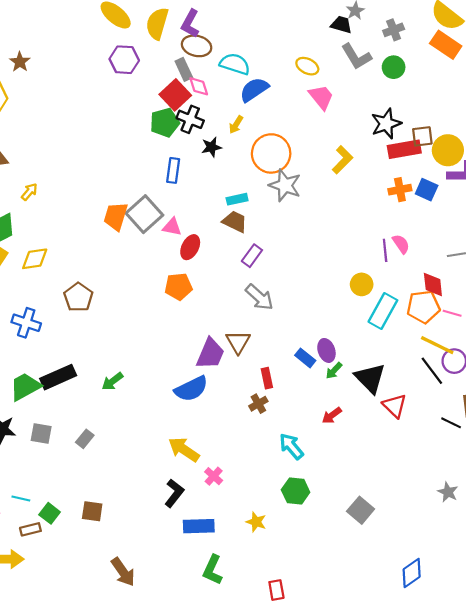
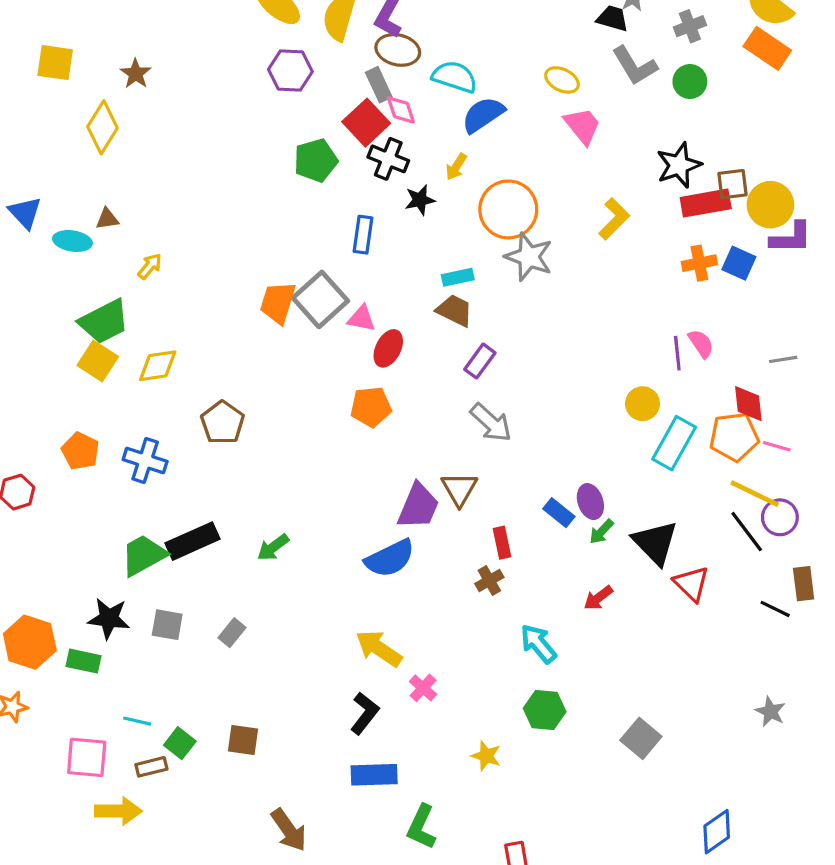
green pentagon: (165, 123) -> (316, 160), moved
blue rectangle: (199, 526) -> (374, 775), moved

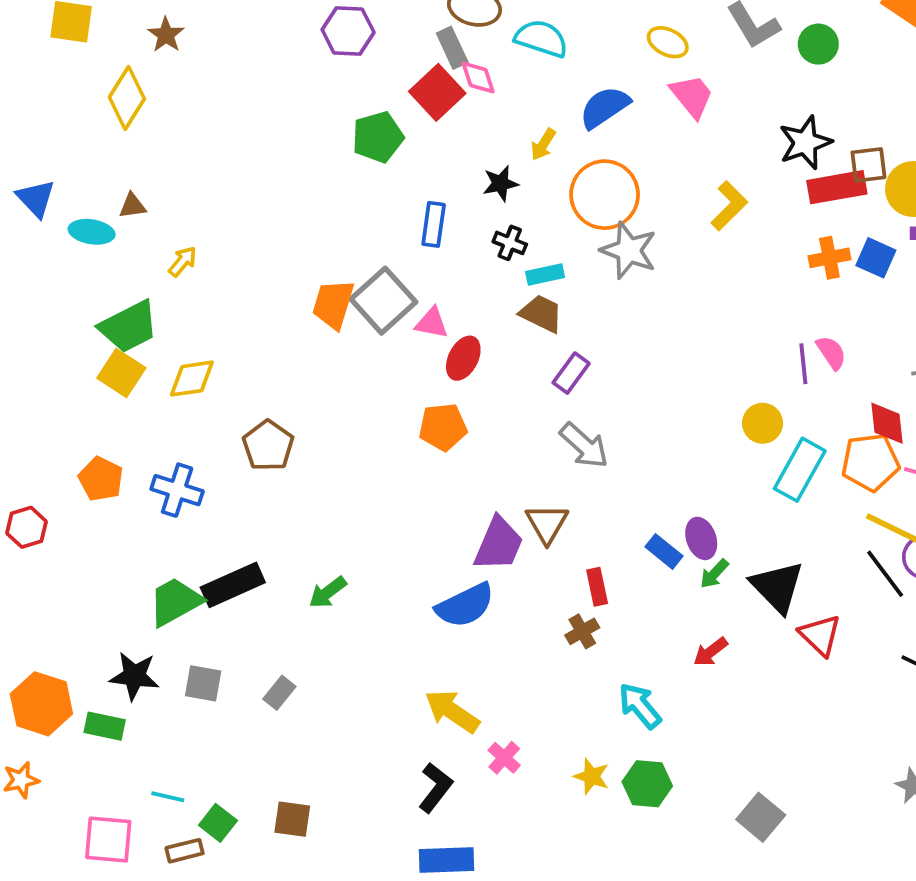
blue semicircle: (483, 115) -> (605, 107), moved
black cross: (388, 159) -> (510, 243), moved, size x0.7
yellow star: (486, 756) -> (592, 776), moved

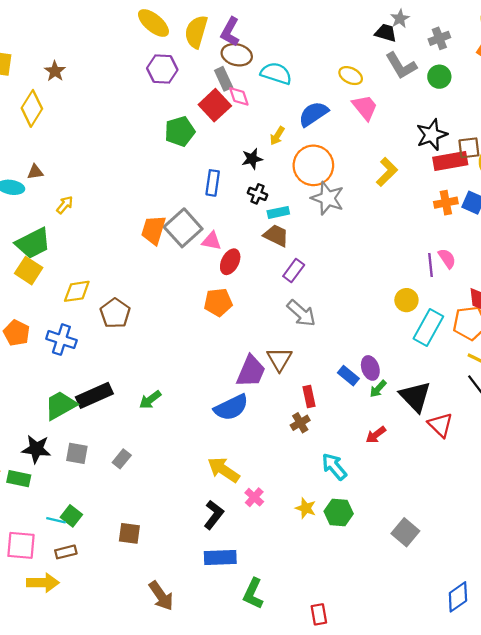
yellow diamond: (192, 379) -> (77, 291), moved
green square: (218, 823) -> (71, 516), moved

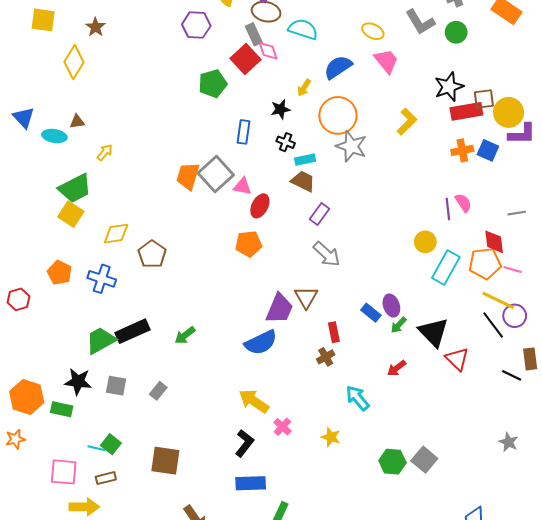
green hexagon: (339, 513) -> (392, 462), moved
brown square: (129, 533) -> (165, 461), size x1.4

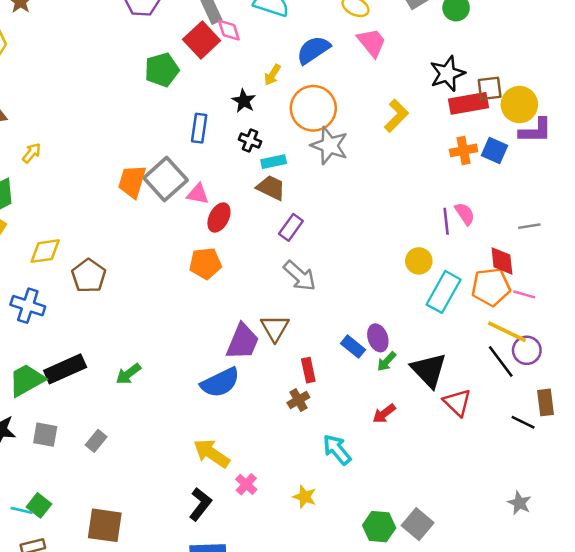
black star: (280, 109) -> (244, 101), turned -30

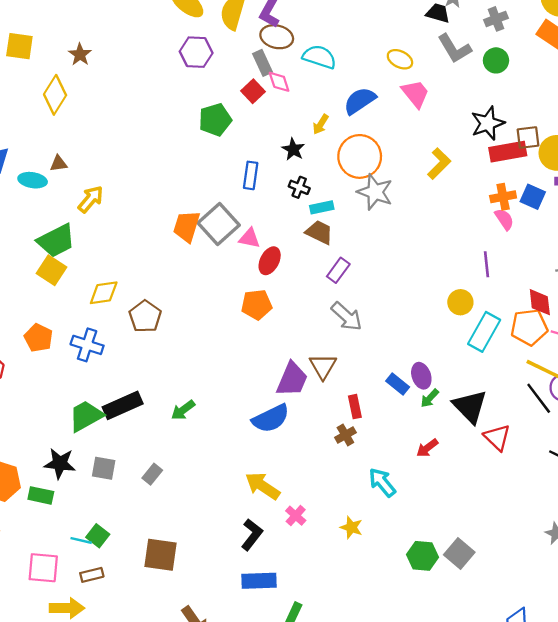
red square: (202, 40) -> (253, 91), size x0.7
yellow arrow: (32, 153) -> (91, 199), size x1.4
pink semicircle: (465, 214) -> (504, 219), moved

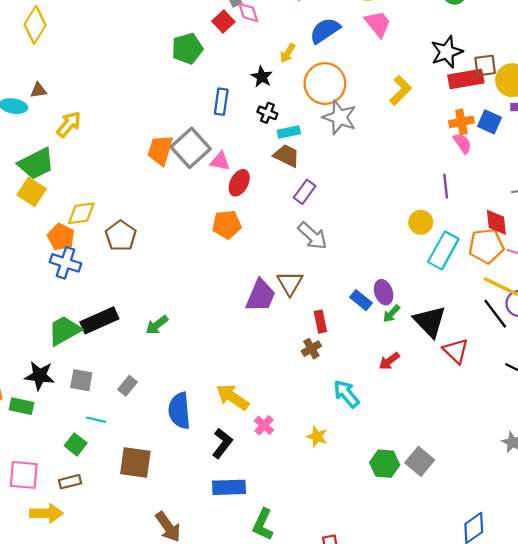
orange pentagon: (38, 338) -> (61, 237), moved
blue semicircle: (271, 418) -> (179, 411), moved, turned 111
cyan line: (81, 540) -> (96, 420), moved

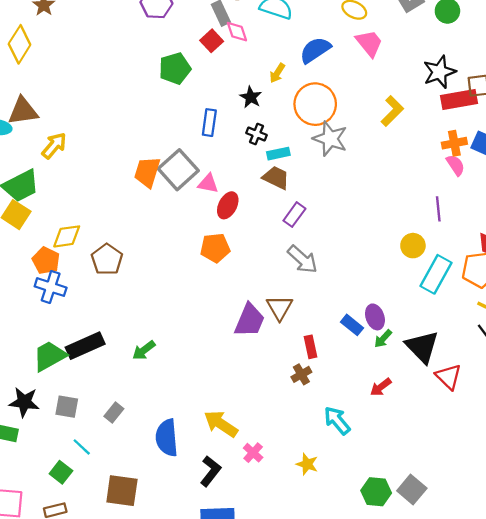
brown triangle: (38, 90) -> (23, 111), size x1.8
cyan line: (96, 420) -> (82, 447), turned 30

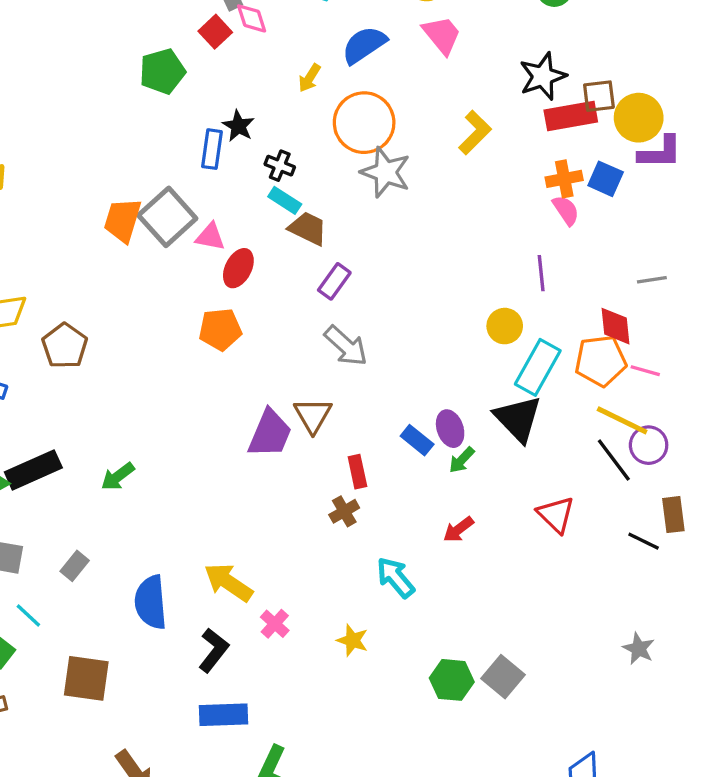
black star: (251, 97) -> (238, 126), moved
cyan rectangle: (278, 154) -> (285, 200), moved, turned 45
black triangle: (422, 347) -> (518, 419), moved

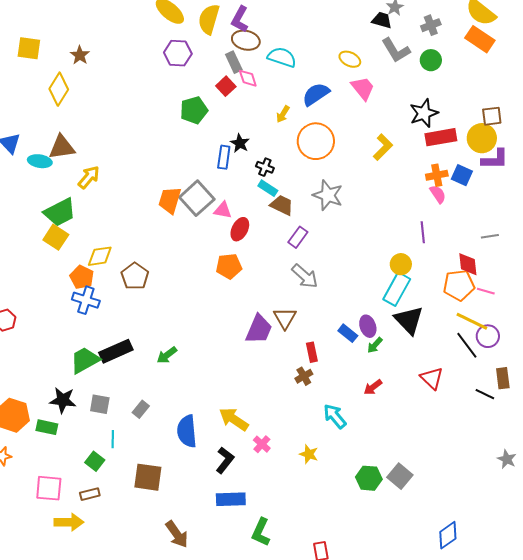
brown square: (599, 96) -> (492, 116), moved
gray star: (386, 172) -> (328, 195), moved
cyan rectangle: (538, 367) -> (397, 289), moved
cyan line: (28, 615) -> (113, 439), turned 48
gray star: (639, 649) -> (507, 459), moved

